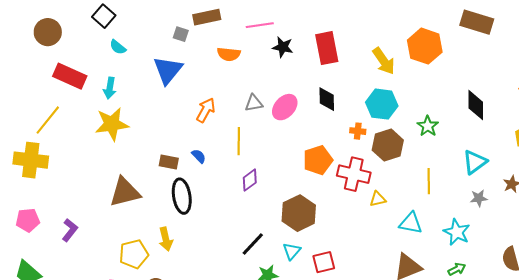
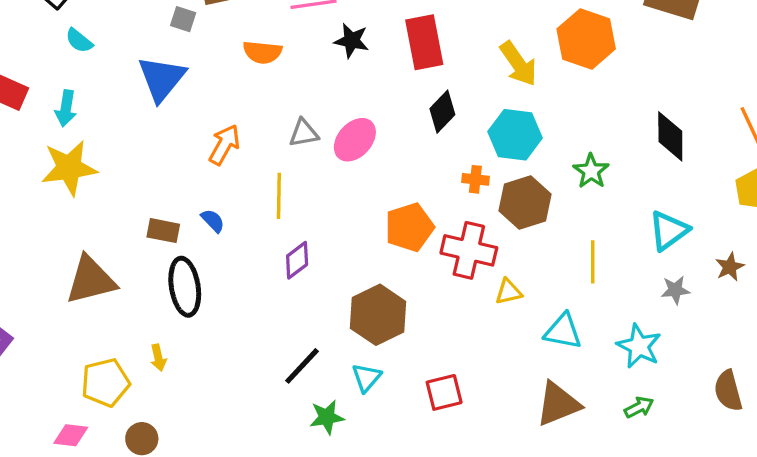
black diamond: (327, 99) -> (442, 112), moved, turned 45
yellow arrow: (166, 239) -> (158, 358), size x0.7
red square: (324, 262) -> (444, 392), moved

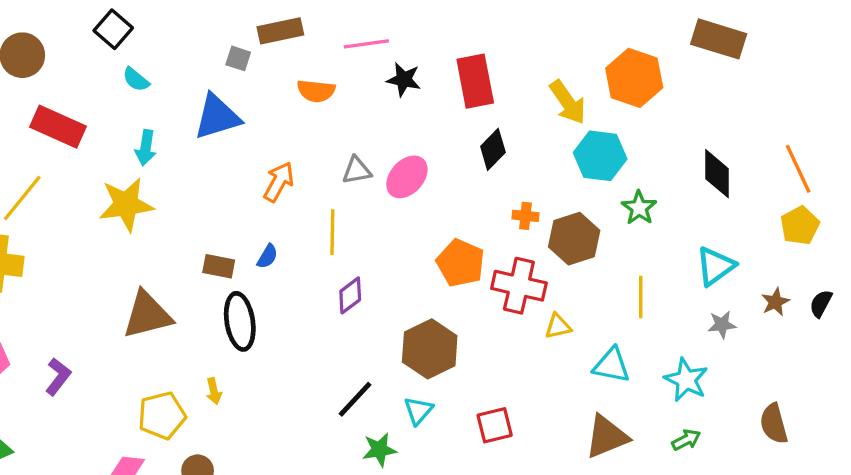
blue triangle: (162, 79) -> (217, 117), turned 34
cyan arrow: (66, 108) -> (146, 148), moved
cyan hexagon: (515, 135) -> (600, 156), moved
blue semicircle: (213, 221) -> (267, 256), turned 75
orange pentagon: (409, 227) -> (461, 263), turned -30

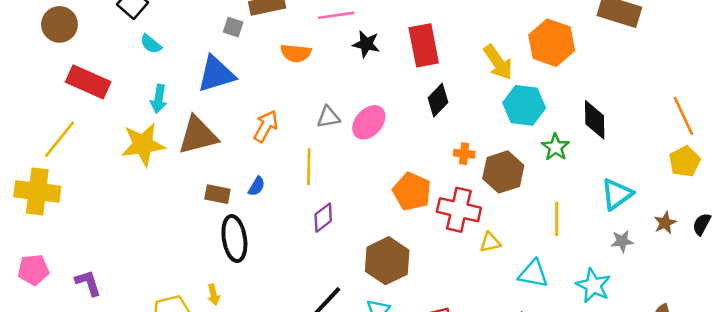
black diamond: (717, 174) -> (595, 120), moved
brown triangle: (147, 315) -> (198, 135), moved
purple L-shape: (58, 377) -> (88, 283), turned -56

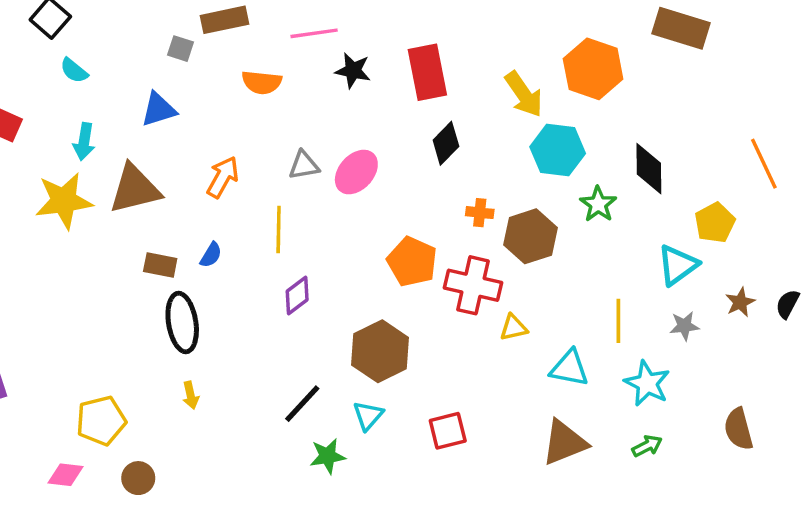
blue triangle: (216, 74) -> (159, 109), size x0.7
yellow pentagon: (685, 161) -> (715, 223), moved
yellow line: (557, 219) -> (618, 321), moved
yellow arrow: (214, 295) -> (191, 395), moved

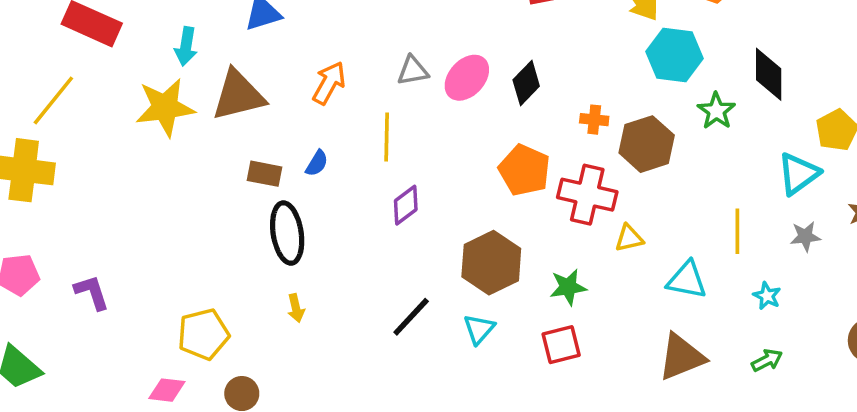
black diamond: (446, 143) -> (526, 83), moved
cyan star: (647, 383) -> (767, 296), size x0.6
green star: (328, 456) -> (568, 287), moved

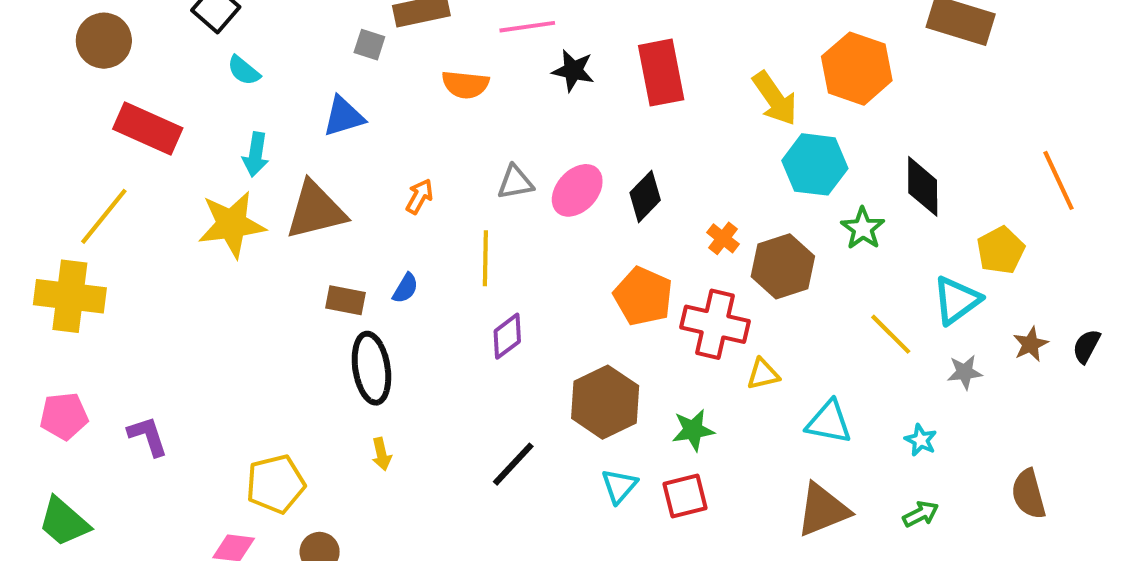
orange arrow: (329, 83) -> (419, 196), size x0.7
orange cross: (594, 120) -> (723, 238), turned 32
yellow line: (737, 231) -> (891, 334), moved, turned -45
cyan triangle: (479, 329) -> (619, 486), moved

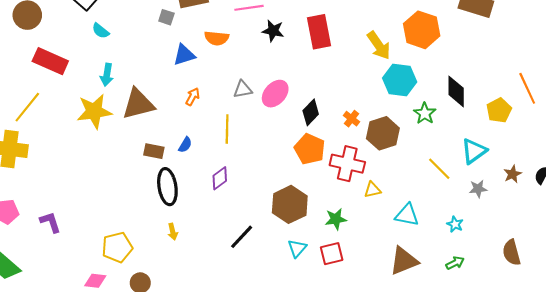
blue triangle: (344, 117) -> (184, 55), moved
black diamond: (645, 196) -> (311, 112), moved
yellow pentagon: (1001, 250) -> (499, 110), moved
purple diamond: (507, 336) -> (220, 178), moved

